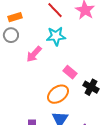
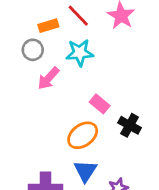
orange rectangle: (15, 17) -> (48, 26), moved
gray circle: (11, 35) -> (33, 50), moved

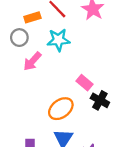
pink rectangle: (100, 104) -> (85, 83), moved

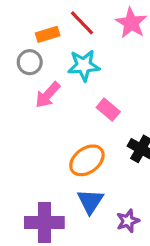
pink rectangle: (85, 83) -> (108, 110), moved

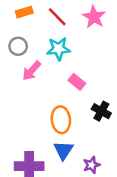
orange rectangle: (48, 34) -> (24, 12), moved
orange ellipse: (87, 160) -> (61, 120), turned -60

